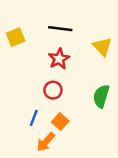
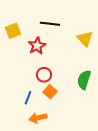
red star: (59, 59) -> (37, 46), moved
orange square: (60, 122) -> (50, 92), moved
orange arrow: (46, 142) -> (38, 118), turned 36

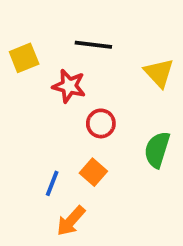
red star: (37, 46) -> (69, 86), turned -30
red circle: (44, 75) -> (101, 123), moved
orange arrow: (38, 118) -> (71, 221), turned -36

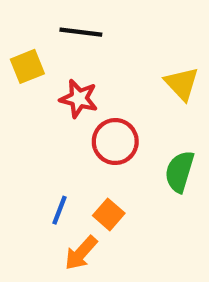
black line: (93, 45) -> (81, 32), moved
red circle: (101, 123) -> (115, 142), size x1.4
orange square: (93, 172) -> (109, 214), moved

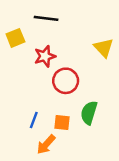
red star: (79, 99) -> (45, 56), turned -30
green semicircle: (180, 172) -> (89, 113), moved
orange square: (109, 214) -> (62, 122), turned -35

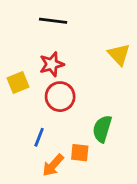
yellow square: (15, 38) -> (18, 83), moved
red circle: (66, 81) -> (60, 97), moved
orange square: (62, 122) -> (80, 153), moved

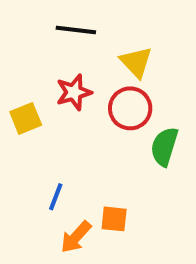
yellow triangle: (119, 54) -> (136, 62), moved
red circle: (60, 97) -> (130, 108), moved
green semicircle: (102, 129) -> (164, 147), moved

